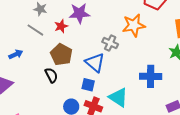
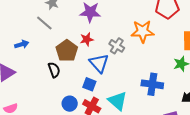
red star: (61, 26) -> (87, 39), moved

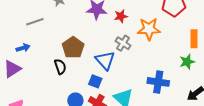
gray line: (44, 23) -> (35, 22), moved, turned -60
red star: (87, 39) -> (121, 16), moved
blue arrow: (22, 44) -> (23, 48), moved

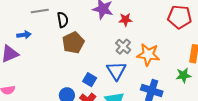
orange star: (149, 29) -> (148, 55), moved
blue triangle: (105, 60) -> (116, 71), moved
black semicircle: (60, 67) -> (63, 20), moved

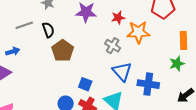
red star: (125, 20) -> (118, 18), moved
orange star: (148, 55) -> (138, 32), moved
blue triangle: (116, 71) -> (122, 72), moved

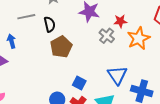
orange star: (138, 32) -> (139, 38), turned -30
gray cross: (113, 46) -> (107, 36), moved
blue arrow: (13, 51) -> (11, 41), turned -96

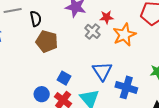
brown pentagon: (61, 47) -> (47, 41), turned -30

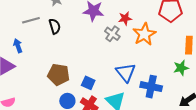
brown pentagon: (47, 41) -> (59, 75), moved

